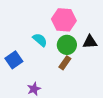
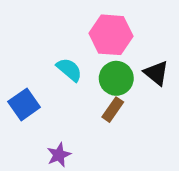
black triangle: (90, 42) -> (156, 73), turned 42

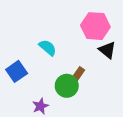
pink hexagon: (111, 35) -> (95, 26), moved
green circle: (116, 78) -> (67, 86), moved

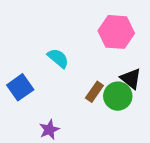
black triangle: (107, 50) -> (131, 79), moved
green circle: (67, 86) -> (118, 96), moved

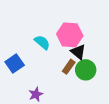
pink hexagon: (116, 32) -> (70, 35), moved
black triangle: (131, 79) -> (78, 52), moved

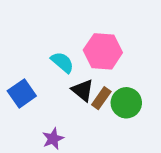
black triangle: (78, 52) -> (83, 90), moved

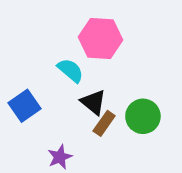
pink hexagon: (103, 51) -> (100, 39), moved
brown rectangle: (101, 98) -> (104, 123), moved

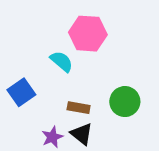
black triangle: (93, 102) -> (82, 134), moved
brown rectangle: (104, 123) -> (79, 108), moved, turned 65

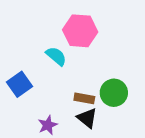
brown rectangle: (79, 108) -> (84, 98), moved
black triangle: (82, 134) -> (87, 118), moved

